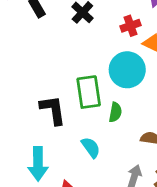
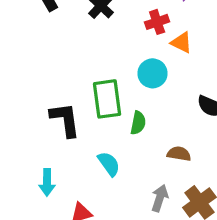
cyan circle: (127, 70) -> (153, 73), size x0.7
cyan arrow: (38, 164) -> (47, 182), size x0.7

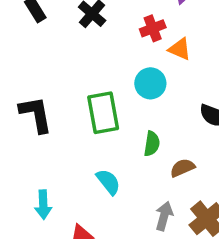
black L-shape: (65, 120) -> (36, 114), moved
green semicircle: (138, 123) -> (152, 144), moved
brown semicircle: (179, 154) -> (182, 168), turned -30

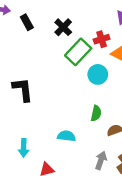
green rectangle: (103, 113) -> (78, 52), moved, turned 50
cyan semicircle: (108, 182) -> (66, 136), turned -48

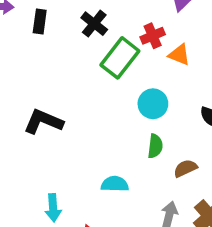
black rectangle: (27, 22) -> (40, 21), turned 42
cyan circle: (98, 74) -> (153, 104), moved
black L-shape: (23, 89) -> (43, 122), turned -55

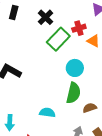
green semicircle: (155, 146) -> (73, 93), size x1.5

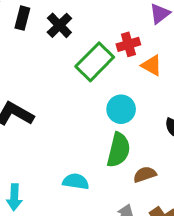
black cross: (46, 17) -> (59, 25), moved

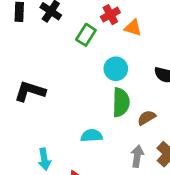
green rectangle: (95, 62) -> (86, 35), size x0.7

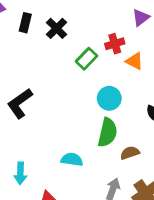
black L-shape: (30, 91) -> (20, 103), turned -64

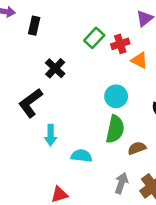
black cross: (57, 28) -> (55, 68), moved
green rectangle: (87, 59) -> (94, 38), moved
cyan arrow: (20, 173) -> (51, 135), moved

